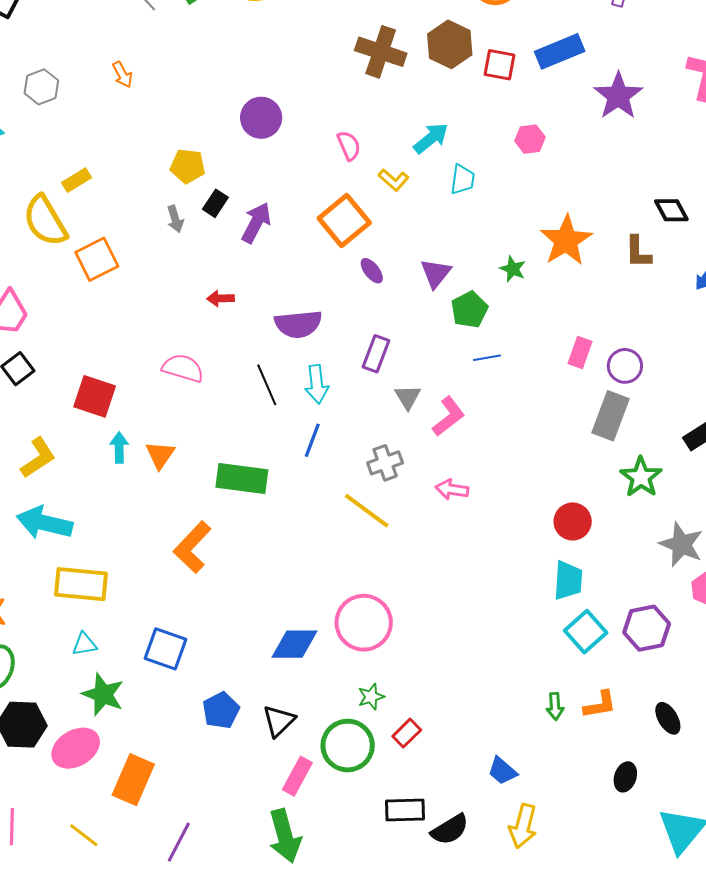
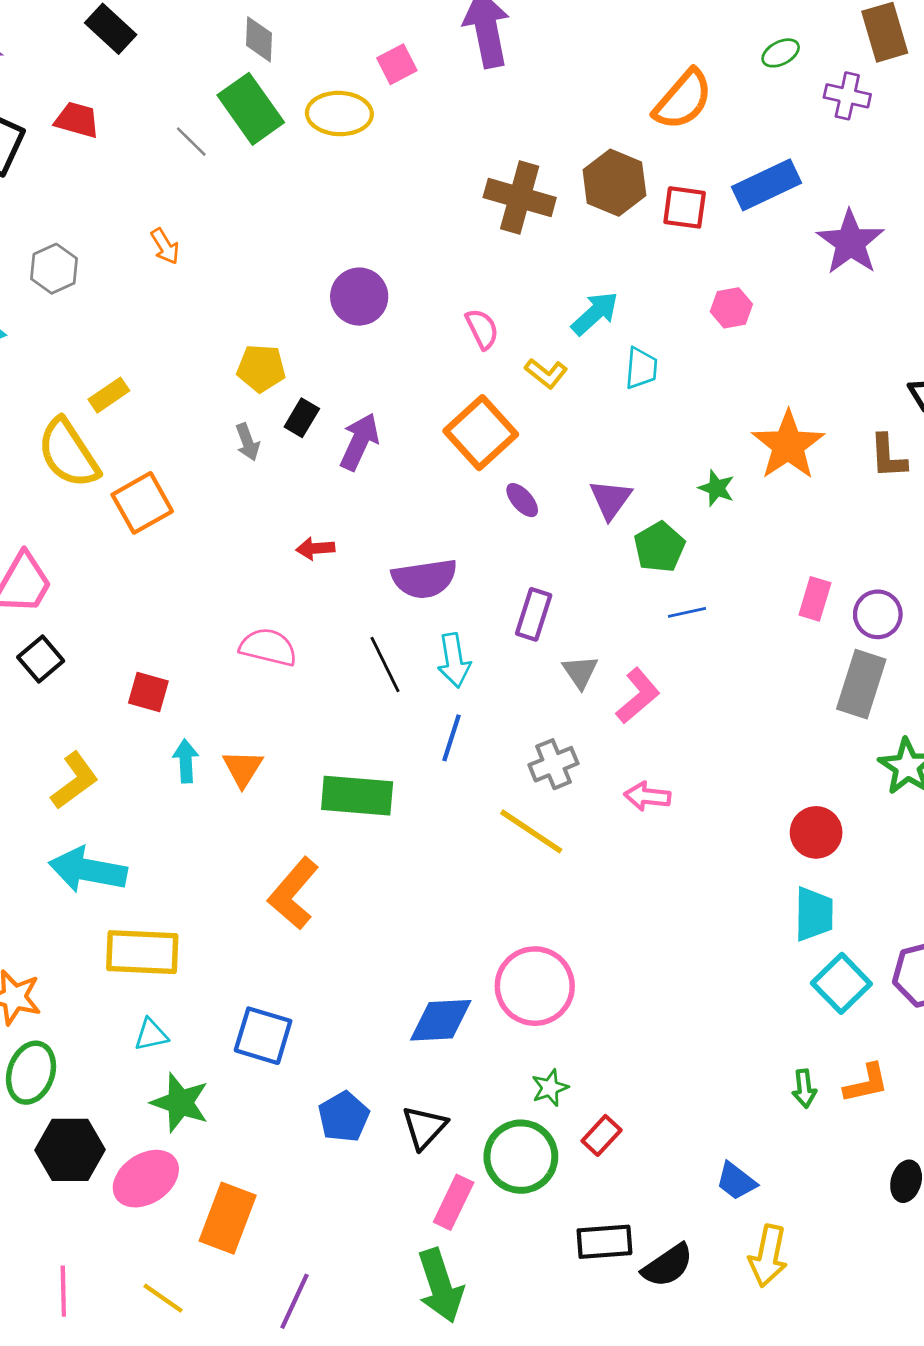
red square: (95, 396) -> (148, 692), size x0.7

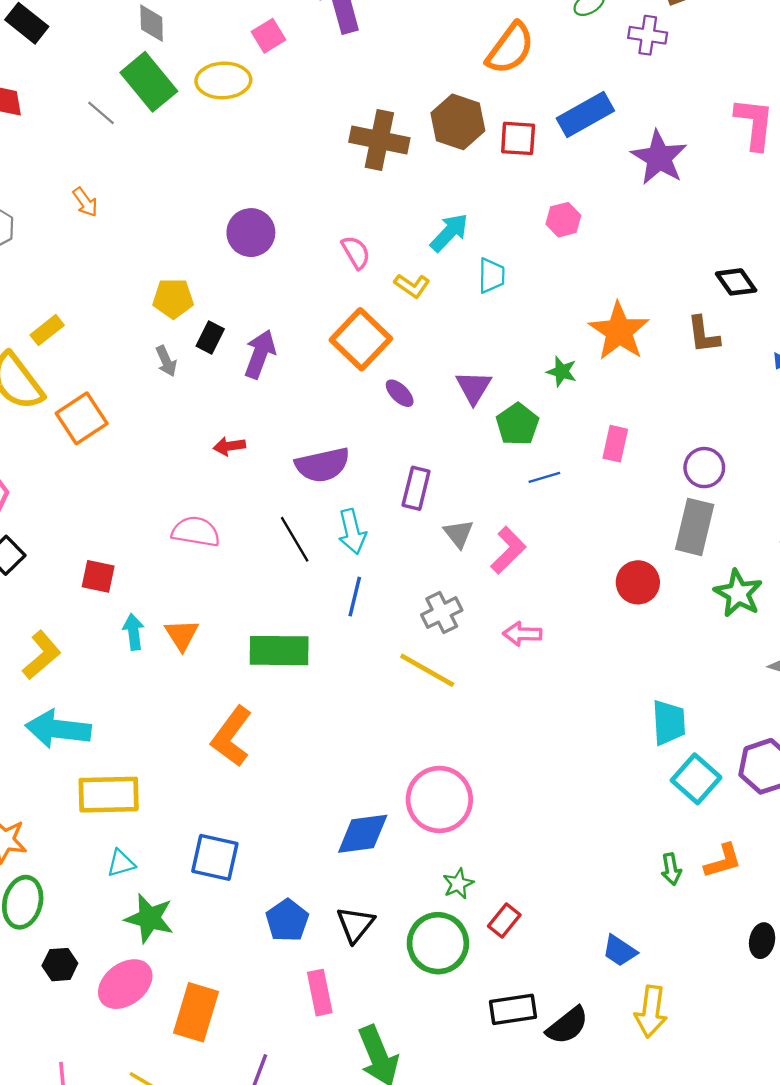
pink rectangle: (815, 599) -> (615, 444), moved
red circle: (816, 832) -> (638, 582), moved
black hexagon: (70, 1150) -> (60, 965), size x0.6
pink rectangle: (454, 1202) -> (320, 993), moved, turned -33

